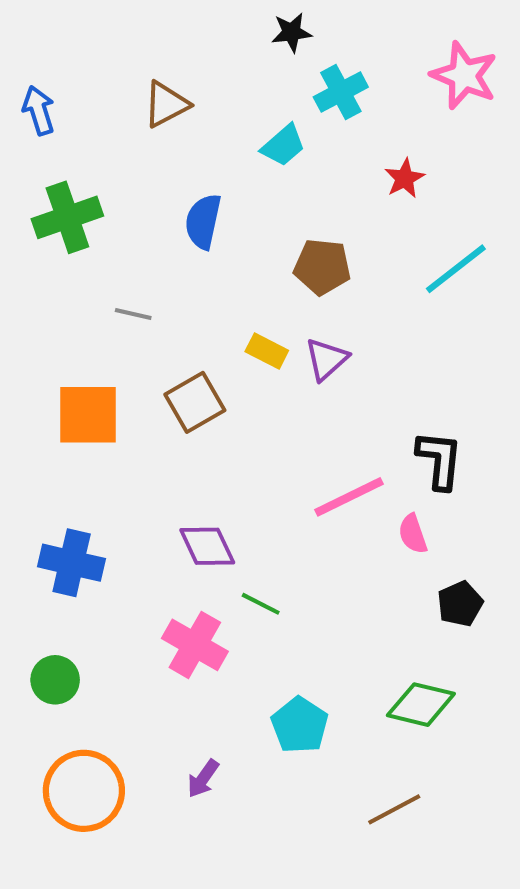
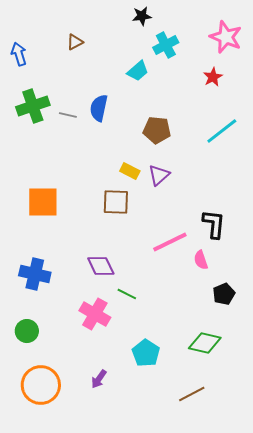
brown triangle: (166, 104) -> (75, 42), moved, size x0.7
red star: (405, 178) -> (213, 77), moved
gray line: (133, 314) -> (68, 115), moved
brown square: (195, 402) -> (116, 202), moved, turned 32

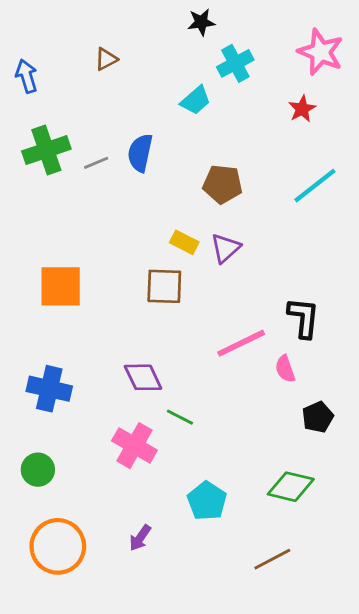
gray line: (68, 115) -> (96, 163), turned -36

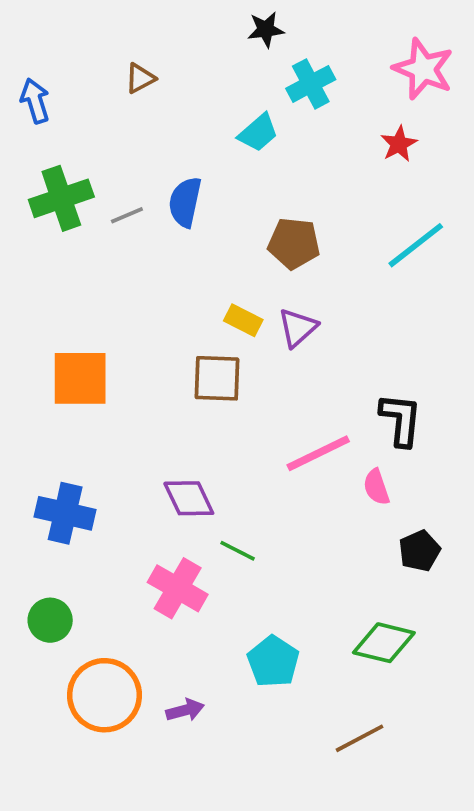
purple arrow: (140, 538) -> (185, 710), turned -140
orange circle: (58, 546) -> (104, 695), moved

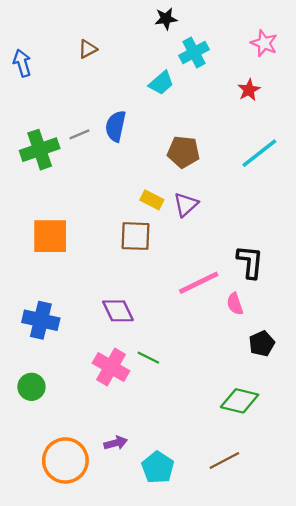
pink star: (423, 69) -> (264, 43), size x0.7
green cross: (61, 198) -> (40, 150), moved
green line: (238, 551) -> (148, 358), moved
cyan pentagon: (273, 661) -> (158, 467), moved
orange circle: (104, 695) -> (65, 460), moved

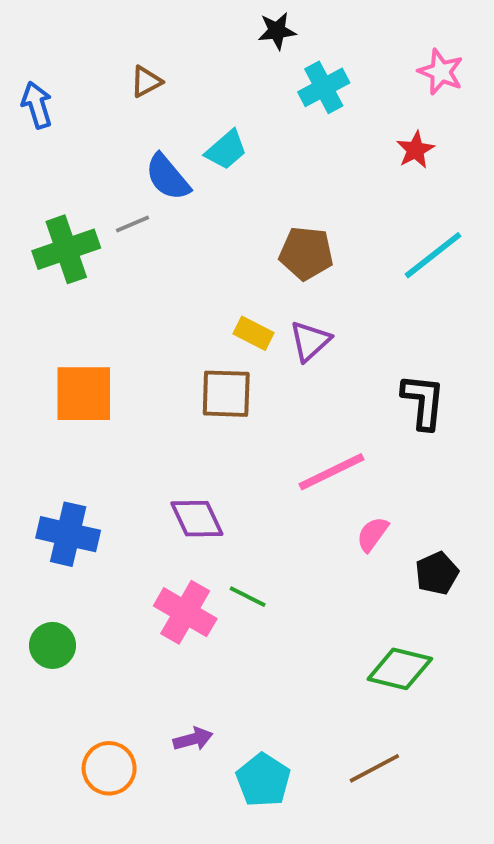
cyan trapezoid: (161, 83) -> (226, 150), moved
blue semicircle: (116, 126) -> (168, 177), moved, turned -52
black L-shape: (250, 262) -> (423, 402), moved
pink semicircle: (235, 304) -> (372, 534), moved, turned 55
orange circle: (65, 460) -> (109, 768), size x0.7

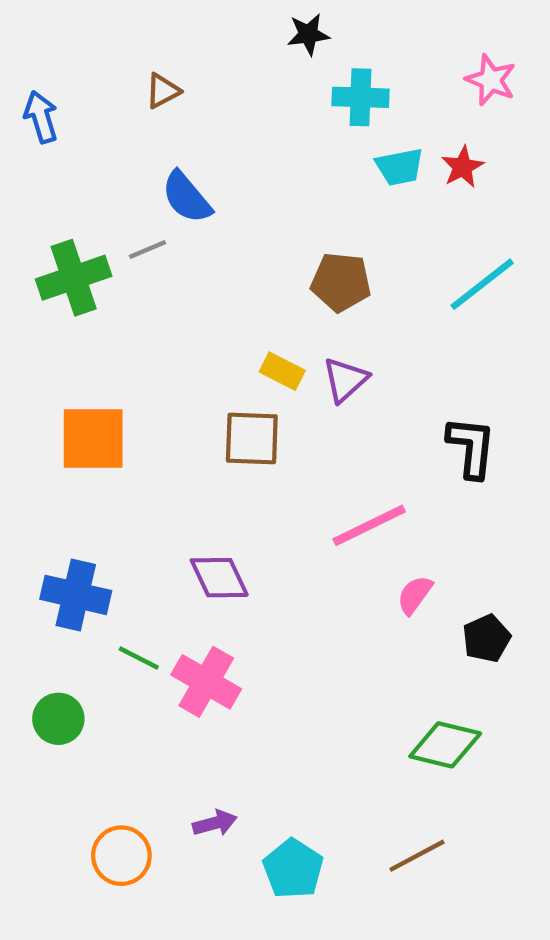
cyan cross: (324, 87) -> (360, 97), turned 30
cyan trapezoid: (226, 150) -> (400, 167), moved, turned 30
green line: (248, 597) -> (139, 658), moved

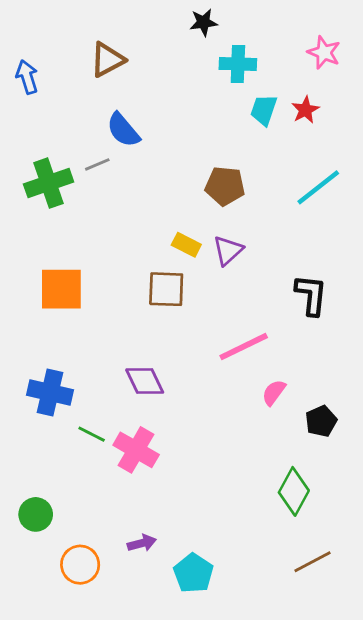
brown triangle: (163, 91) -> (107, 60), size x1.5
cyan trapezoid: (400, 167) -> (264, 110), turned 120
green circle: (58, 719) -> (36, 514), moved
green diamond: (445, 745) -> (294, 491), turned -75
brown line: (417, 856) -> (312, 562), moved

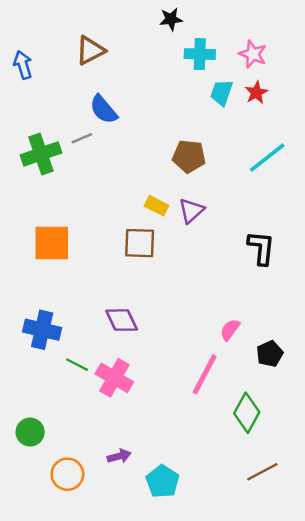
pink star: (324, 53) -> (253, 54), moved
pink line: (244, 347) -> (205, 374), moved, turned -36

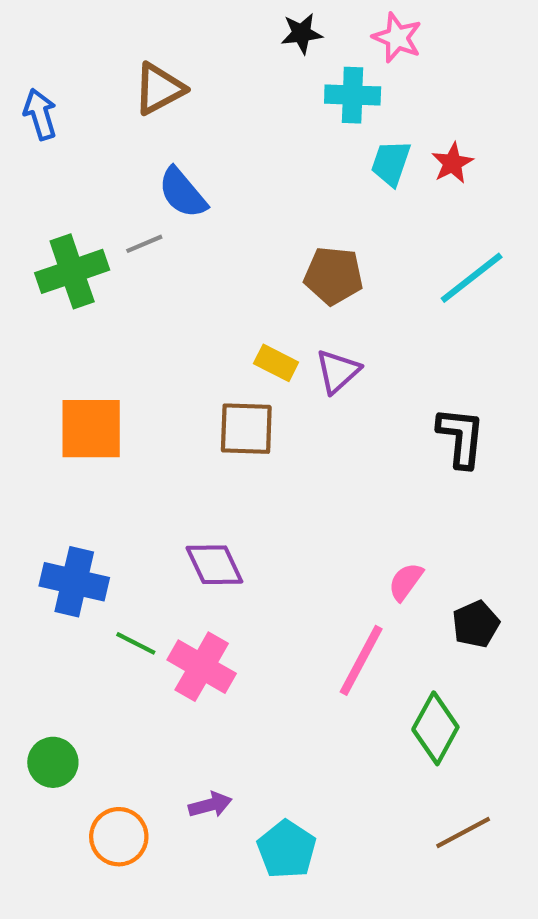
pink star: (253, 54) -> (397, 38), moved

